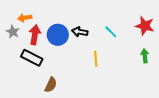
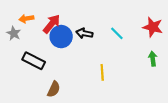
red arrow: (35, 35) -> (52, 24), moved, turned 30
yellow line: (96, 59) -> (102, 72), moved

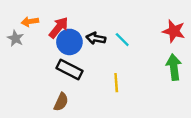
cyan line: (117, 33) -> (122, 40), moved
green arrow: (153, 59) -> (174, 67), size x1.5
black rectangle: (34, 61) -> (69, 70), moved

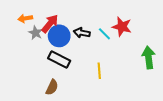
red star: (174, 31) -> (122, 27), moved
gray star: (15, 38) -> (36, 33), moved

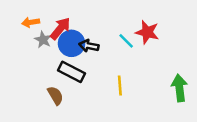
black arrow: (82, 33) -> (89, 46), moved
green arrow: (149, 57) -> (179, 88), moved
brown semicircle: (52, 87) -> (55, 95), moved, turned -56

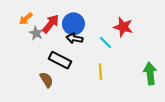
orange arrow: (31, 22) -> (26, 19), turned -32
cyan line: (126, 41) -> (106, 42), moved
blue circle: (72, 43) -> (73, 24), moved

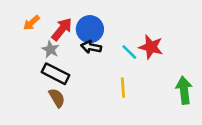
red star: (123, 27) -> (151, 47), moved
gray star: (36, 33) -> (50, 50), moved
black rectangle: (60, 60) -> (56, 74), moved

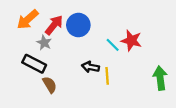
orange arrow: (31, 23) -> (28, 19), size x1.5
black arrow: (91, 47) -> (91, 67), moved
black rectangle: (56, 74) -> (34, 64), moved

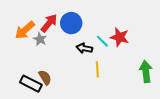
orange arrow: (28, 19) -> (25, 30), moved
black rectangle: (34, 64) -> (31, 84), moved
black arrow: (91, 67) -> (84, 48), moved

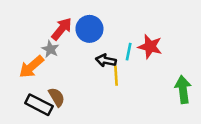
orange arrow: (25, 30) -> (31, 67), moved
cyan line: (102, 41) -> (129, 52), turned 56
yellow line: (97, 69) -> (116, 76), moved

